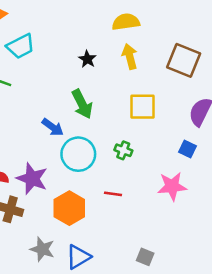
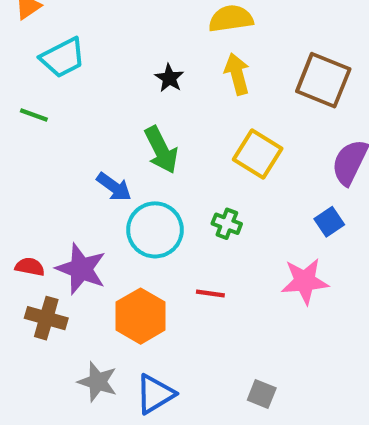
yellow square: (143, 107) -> (258, 154), turned 32
blue square: (187, 149) -> (329, 222), turned 30

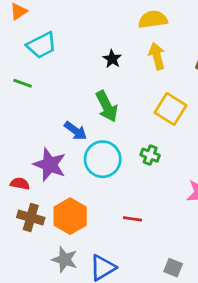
purple star: (81, 269) -> (50, 165), moved
red line: (210, 293) -> (132, 219), moved
orange hexagon: (141, 316) -> (70, 216), moved

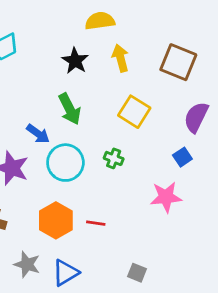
yellow semicircle: (153, 19) -> (100, 21), moved
black star: (112, 59) -> (75, 61), size x1.4
orange hexagon: (70, 216) -> (56, 220), moved

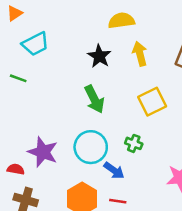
yellow square: (134, 112) -> (152, 102), turned 32
blue arrow: (38, 134) -> (114, 170), moved

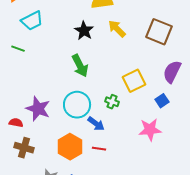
yellow arrow: (140, 54) -> (117, 29), turned -30
yellow square: (152, 102) -> (134, 81), moved

